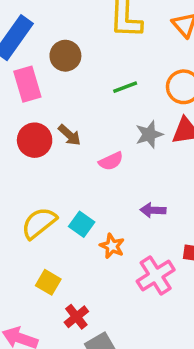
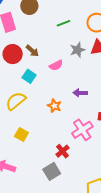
cyan square: (82, 224) -> (29, 76), moved
orange star: (112, 246) -> (54, 106), moved
red cross: (76, 317) -> (62, 151), moved

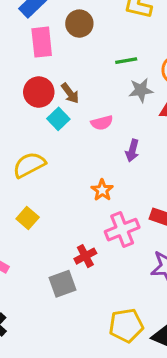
gray star: (77, 50) -> (141, 90), moved
cyan square: (29, 76) -> (58, 119), moved
purple arrow: (80, 93) -> (132, 151), moved, turned -88
orange star: (54, 106) -> (102, 190), moved

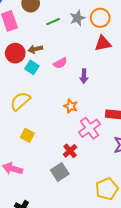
green line: (126, 61) -> (53, 22), moved
gray star: (141, 90) -> (77, 18), moved
brown arrow: (70, 93) -> (35, 49), turned 128

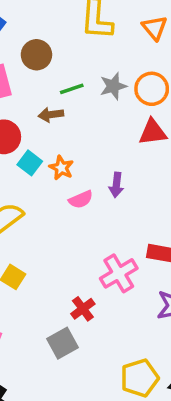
brown arrow: (35, 49) -> (51, 115), moved
pink semicircle: (60, 63) -> (81, 199), moved
orange star: (71, 106) -> (61, 168), moved

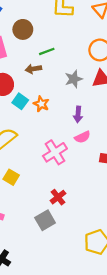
gray star: (113, 86) -> (74, 79), moved
pink semicircle: (81, 199) -> (82, 137), moved
pink cross: (119, 273) -> (55, 152), moved

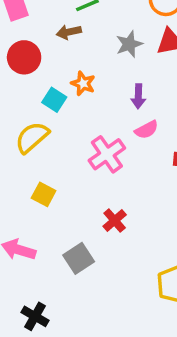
cyan square: (20, 101) -> (54, 100), moved
gray square: (45, 220) -> (79, 258), moved

